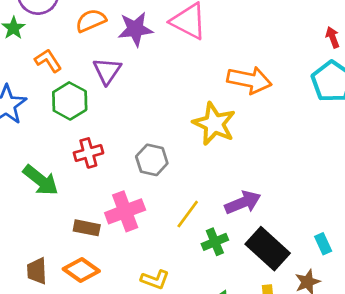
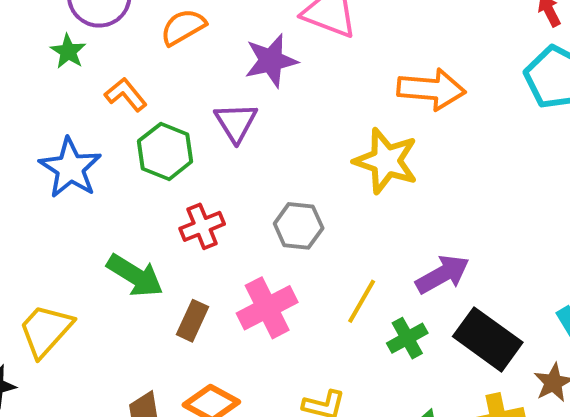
purple star: (135, 29) -> (271, 61), moved
purple triangle: (107, 71) -> (236, 122), moved
brown rectangle: (87, 228) -> (193, 321), moved, turned -70

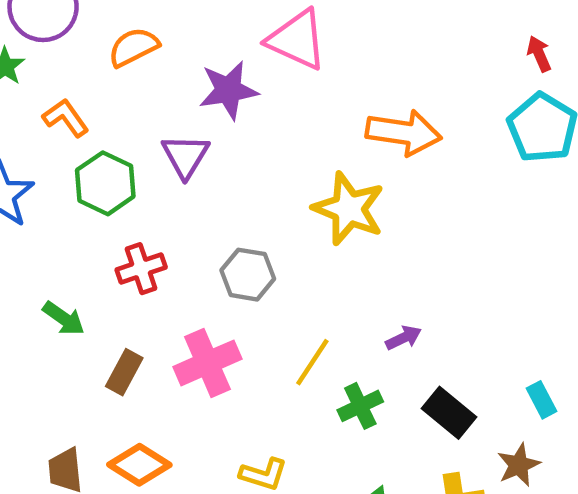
purple arrow: (443, 274) -> (403, 338), size x0.6
green arrow: (135, 276) -> (64, 318), size x0.7
black rectangle: (488, 339) -> (449, 413), size x0.7

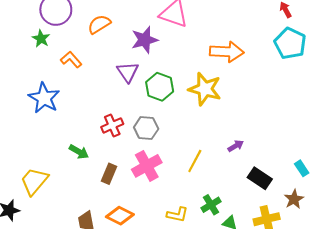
green hexagon: (105, 183) -> (160, 87), moved
gray hexagon: (248, 275) -> (146, 128), moved
green cross: (360, 406) -> (211, 205), moved

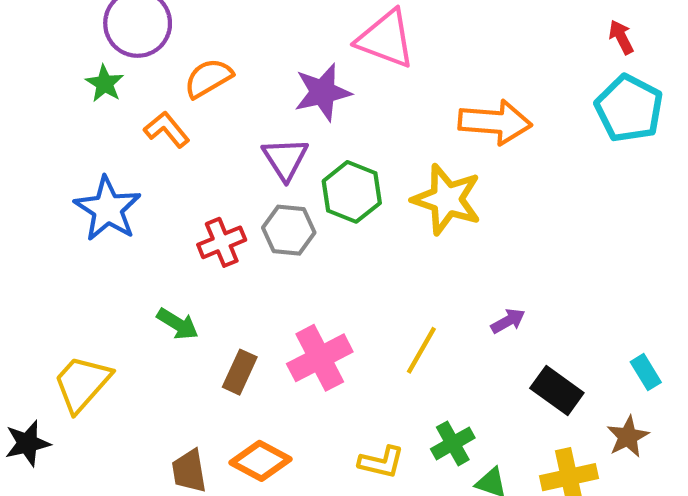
orange semicircle: (99, 24) -> (208, 78), moved
red cross: (112, 125) -> (222, 242), moved
gray hexagon: (146, 128) -> (289, 230), moved

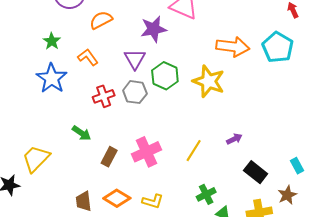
green star: (105, 84) -> (52, 41), moved
cyan pentagon: (629, 108) -> (278, 47), moved
orange L-shape: (167, 129) -> (88, 57), moved
yellow L-shape: (381, 462) -> (153, 201), moved

